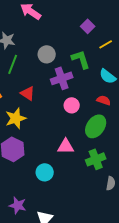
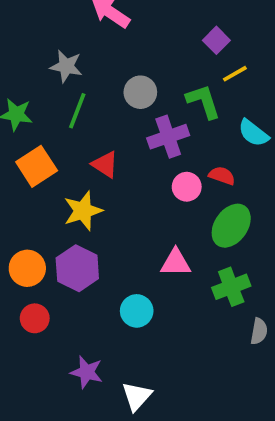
yellow line: (106, 44) -> (235, 74), moved
red semicircle: (104, 100) -> (222, 176), moved

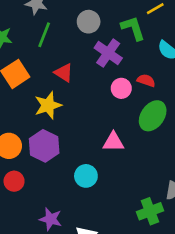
purple cross: (168, 137) -> (108, 53), turned -36
green cross: (231, 287) -> (150, 211), moved

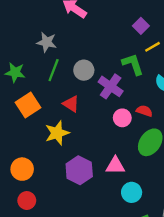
gray circle: (89, 22) -> (84, 70), moved
purple hexagon: (44, 146) -> (79, 170), moved
cyan circle: (86, 176) -> (132, 192), moved

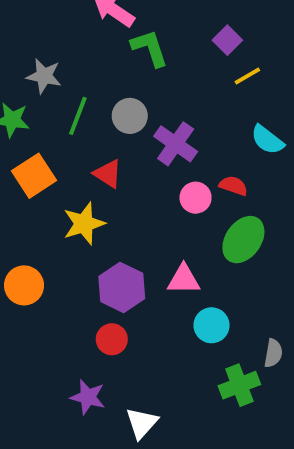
gray star: (47, 42) -> (44, 76), moved
green L-shape: (133, 64) -> (150, 48), moved
red circle: (27, 201) -> (112, 339), moved

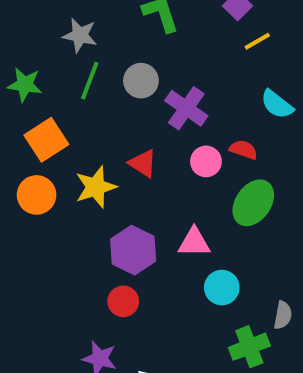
gray star: (44, 76) -> (80, 35), moved
red triangle: (108, 174) -> (143, 163), moved
orange circle: (24, 285) -> (37, 195), moved

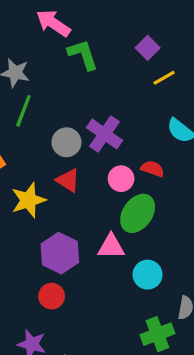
gray circle: (141, 81) -> (66, 142), moved
green ellipse: (253, 203) -> (138, 213), moved
cyan circle: (222, 288) -> (148, 275), moved

